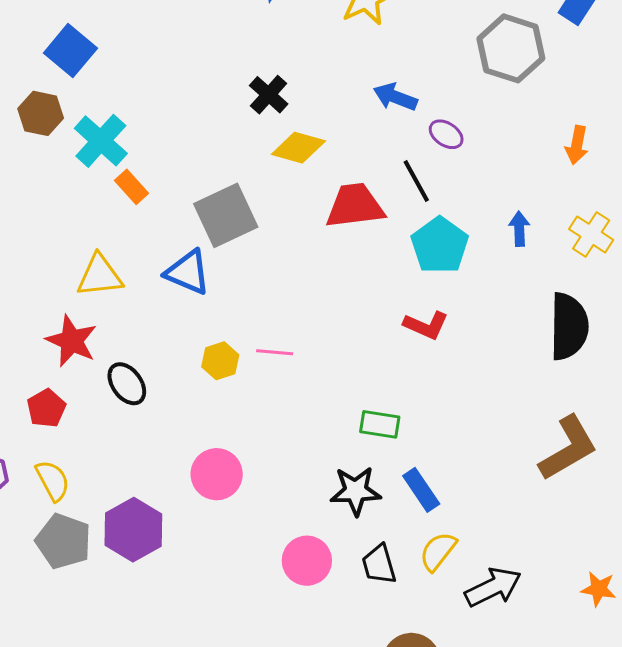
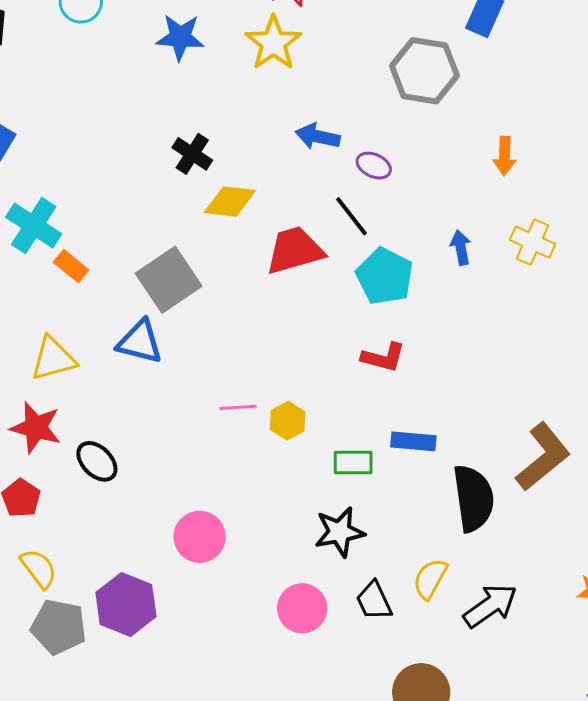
black semicircle: (569, 326) -> (473, 498), moved
yellow hexagon: (220, 361) -> (288, 421), moved
blue rectangle: (421, 490) -> (413, 441), moved, turned -42

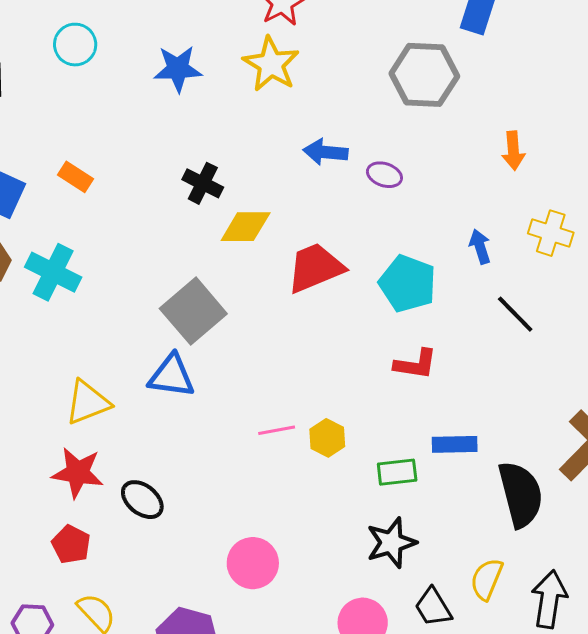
black line: (352, 216) -> (515, 314), moved
orange rectangle: (71, 266) -> (75, 177), moved
black arrow: (490, 606) -> (549, 599), turned -40

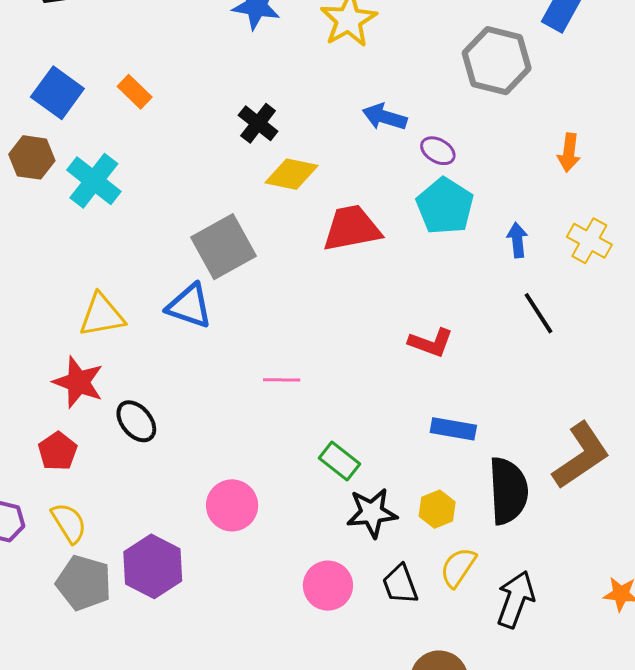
cyan pentagon: (408, 283) -> (445, 206), moved
yellow hexagon: (327, 438) -> (437, 509), moved
green rectangle: (397, 472) -> (340, 461), moved, turned 33

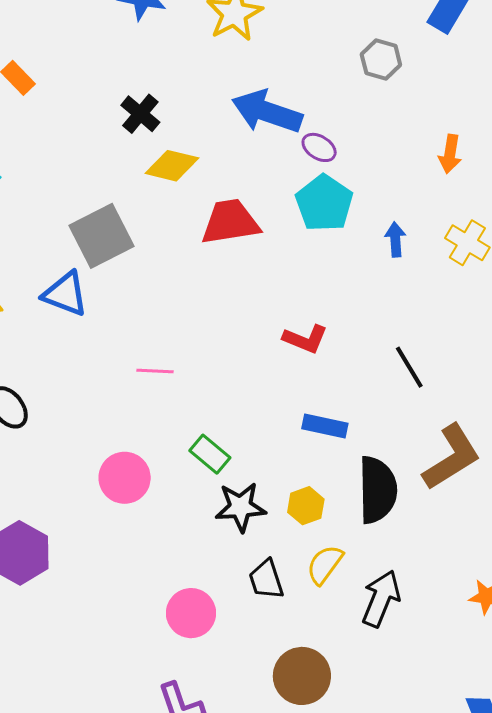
gray hexagon: (497, 61) -> (381, 60), size x0.6
blue arrow: (385, 117) -> (267, 112), size x1.6
black line: (539, 313) -> (409, 367), moved
pink circle: (232, 505) -> (125, 478), moved
pink circle: (328, 586) -> (191, 613), moved

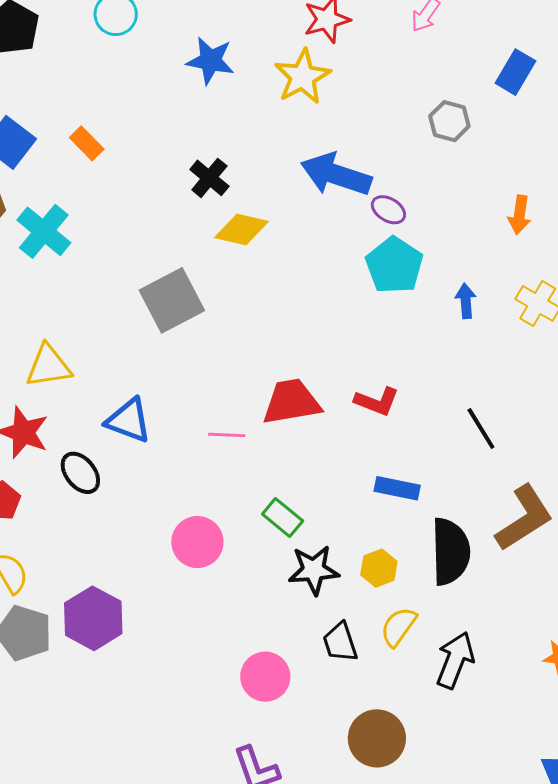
red trapezoid: (230, 222) -> (291, 402), moved
blue triangle: (65, 294) -> (129, 420), moved

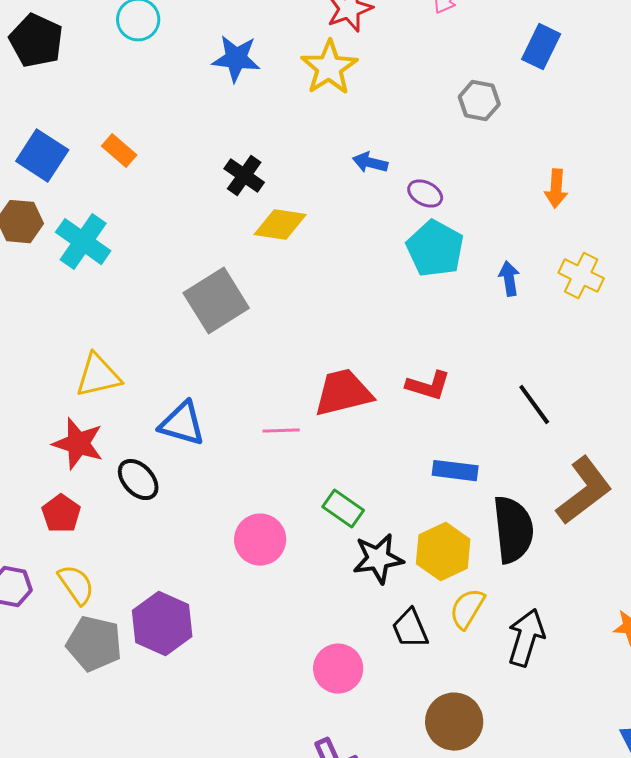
blue arrow: (336, 175) -> (370, 163), size x0.5
yellow hexagon: (379, 568) -> (443, 552), size x1.5

